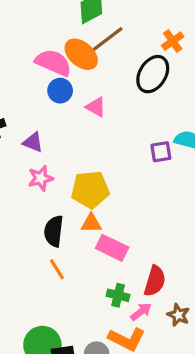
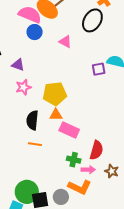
pink triangle: (96, 107) -> (65, 42), moved
orange line: (57, 269) -> (35, 144), turned -48
pink arrow: (141, 312) -> (88, 170), turned 40

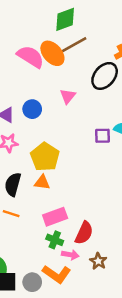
blue circle: (35, 32) -> (32, 109), moved
pink triangle: (65, 42) -> (68, 96), turned 32
yellow pentagon: (55, 94) -> (45, 157), turned 30
pink rectangle: (69, 130) -> (55, 217), moved, turned -54

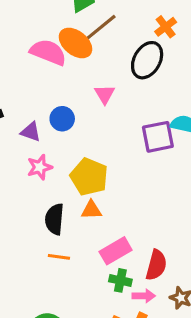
purple square: (102, 136) -> (158, 137), size x1.5

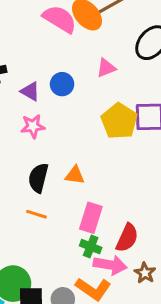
pink triangle: (105, 94) -> (106, 68), turned 30
yellow pentagon: (89, 177) -> (119, 121), moved
pink rectangle: (116, 251) -> (91, 218), turned -52
pink arrow: (144, 296) -> (110, 265), size x1.5

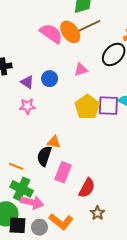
black semicircle: (38, 178) -> (44, 156), moved
orange line: (36, 214) -> (16, 166), moved
green cross: (91, 247) -> (22, 189), moved, size x1.5
pink arrow: (110, 265) -> (32, 202), moved

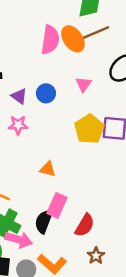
pink semicircle: (51, 34) -> (50, 40), turned 60
pink triangle: (81, 70) -> (84, 84), turned -40
black semicircle: (44, 156) -> (44, 221), moved

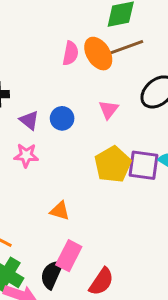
pink semicircle: (50, 40) -> (70, 53), size x0.7

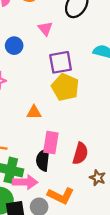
yellow pentagon: (113, 164) -> (65, 87), moved
purple square: (144, 165) -> (61, 62), moved

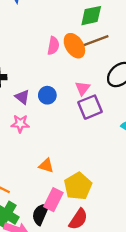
purple square: (61, 62) -> (90, 107), moved, turned -30
yellow pentagon: (65, 87) -> (78, 186), moved

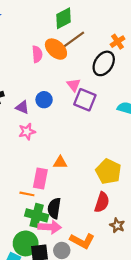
purple square: (90, 107) -> (85, 100), turned -30
yellow pentagon: (78, 186) -> (108, 171), moved
pink rectangle: (53, 200) -> (40, 179), moved
black semicircle: (40, 214) -> (54, 208), moved

